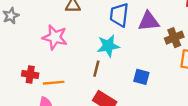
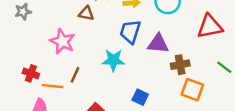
brown line: (96, 69) -> (75, 75), moved

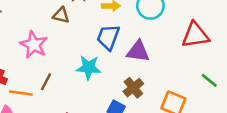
brown cross: (180, 65) -> (133, 88), moved, turned -30

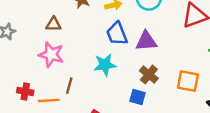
brown triangle: (61, 15) -> (54, 24), moved
blue trapezoid: (108, 37) -> (117, 34), turned -30

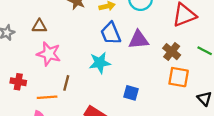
brown triangle: (54, 24) -> (39, 26), moved
brown cross: (149, 75) -> (172, 52), moved
red cross: (25, 91) -> (18, 82), moved

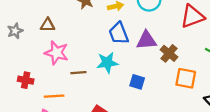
brown cross: (172, 52) -> (169, 53), moved
brown line: (66, 83) -> (78, 73), moved, turned 70
blue square: (131, 93) -> (137, 82), moved

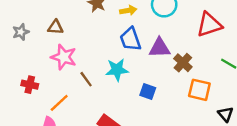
brown line: (78, 73) -> (86, 79), turned 56
orange line: (54, 96) -> (59, 103), turned -42

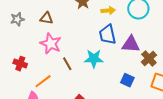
blue square: (148, 92) -> (127, 80), moved

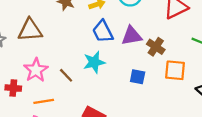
brown triangle: (46, 18) -> (30, 30), size x1.6
pink star: (51, 44) -> (36, 70), moved, turned 30
orange line: (43, 81) -> (44, 101), turned 42

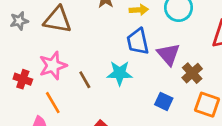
purple triangle: (132, 36) -> (168, 54), turned 45
orange line: (44, 101) -> (53, 103), turned 54

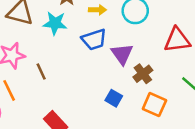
blue trapezoid: (138, 41) -> (94, 40), turned -100
cyan star: (120, 73) -> (55, 23), moved

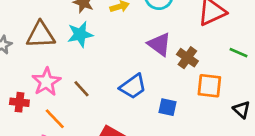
blue trapezoid: (94, 40) -> (133, 86), moved
blue square: (114, 98) -> (168, 107), moved

